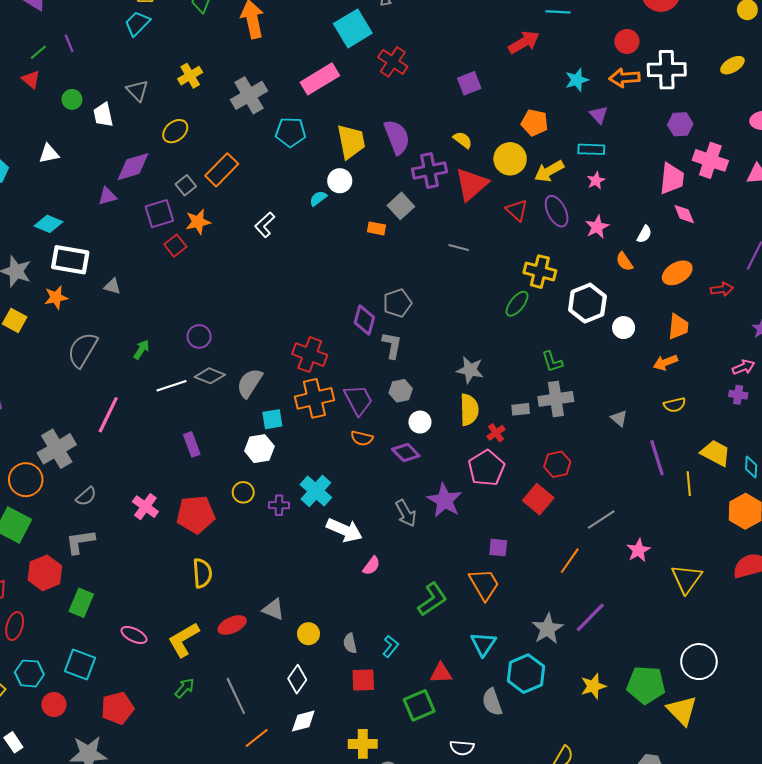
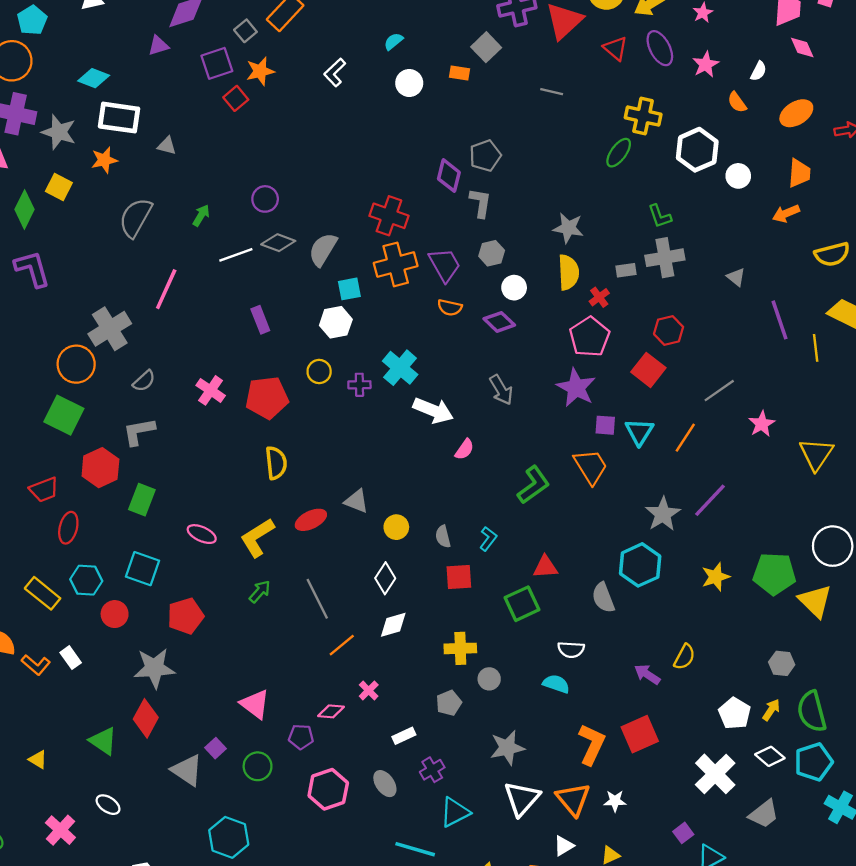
white circle: (340, 181) -> (409, 83), moved
yellow semicircle: (675, 405) -> (832, 254), moved, size x1.4
purple star: (445, 500) -> (576, 388), moved
cyan triangle: (483, 644) -> (639, 432), moved

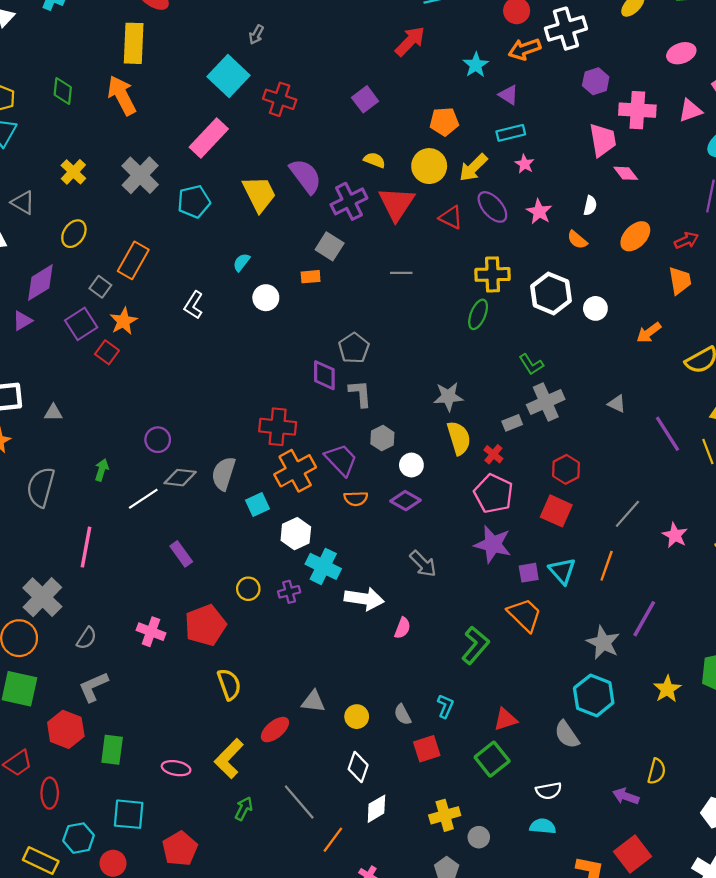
orange trapezoid: (799, 173) -> (680, 281), moved
white hexagon: (336, 322) -> (296, 534), moved

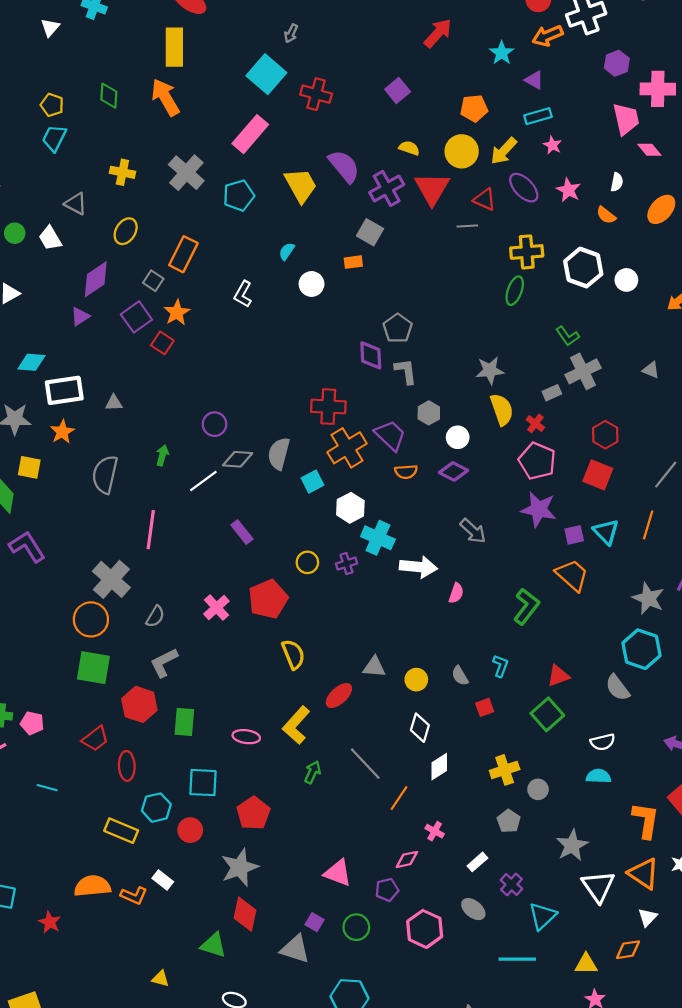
yellow cross: (73, 172) -> (122, 172), turned -30
gray line: (401, 273) -> (467, 226), moved
pink cross: (151, 632) -> (216, 608), turned 30
red square: (427, 749) -> (485, 707), size x0.7

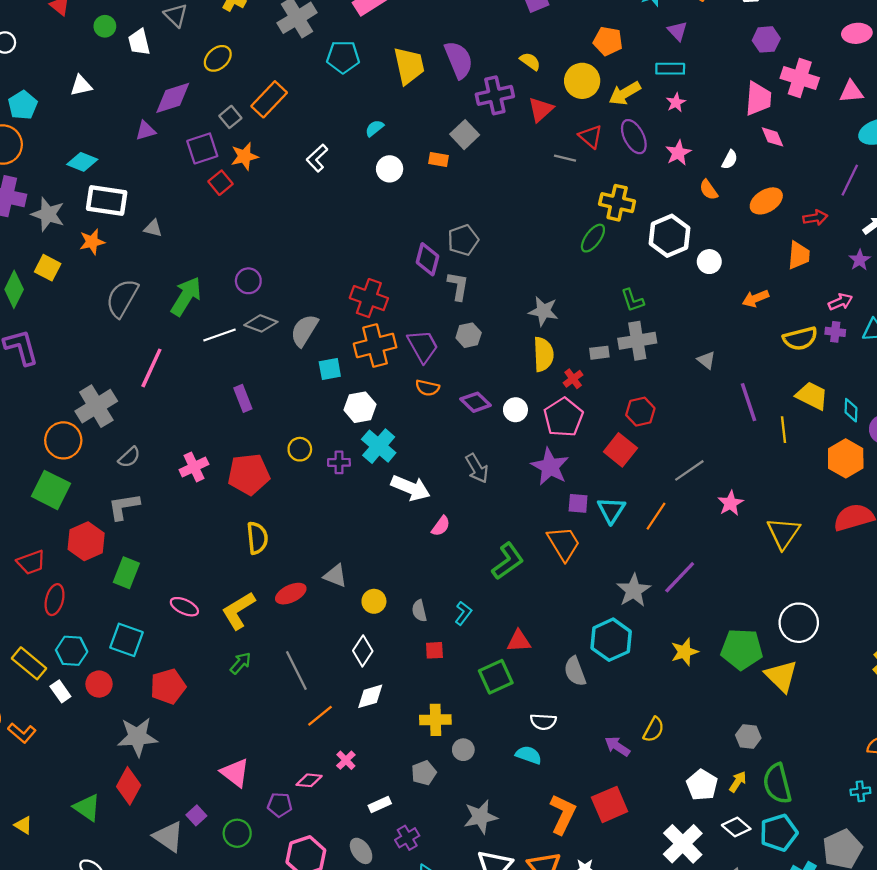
red triangle: (432, 189) -> (541, 109), size x0.7
white circle: (458, 437) -> (515, 410), moved
green arrow: (162, 455) -> (186, 296), size x1.8
white rectangle: (163, 880) -> (60, 691), moved

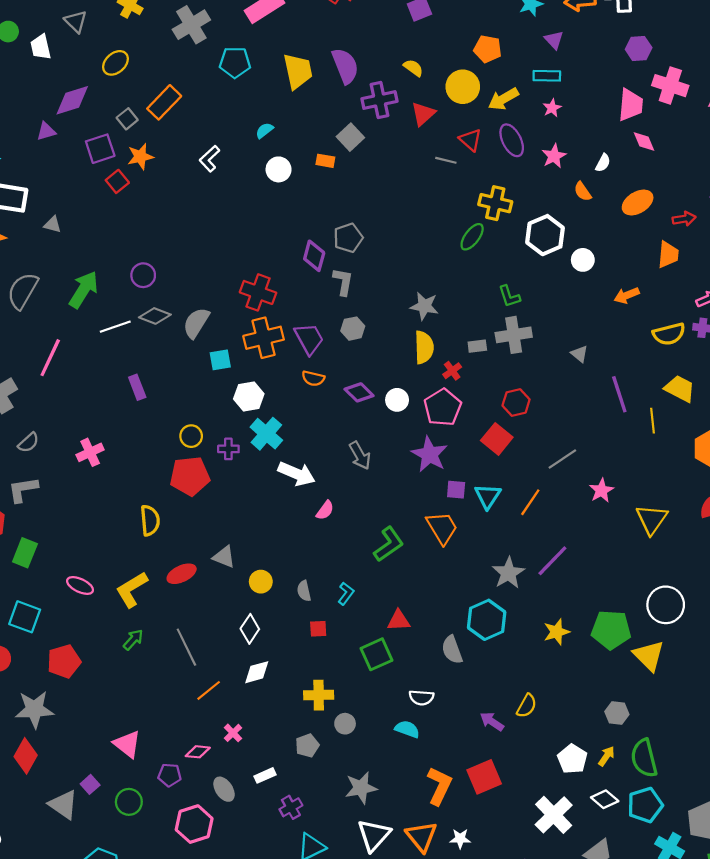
red pentagon: (249, 474) -> (190, 476), moved
gray ellipse: (361, 851) -> (224, 789), moved

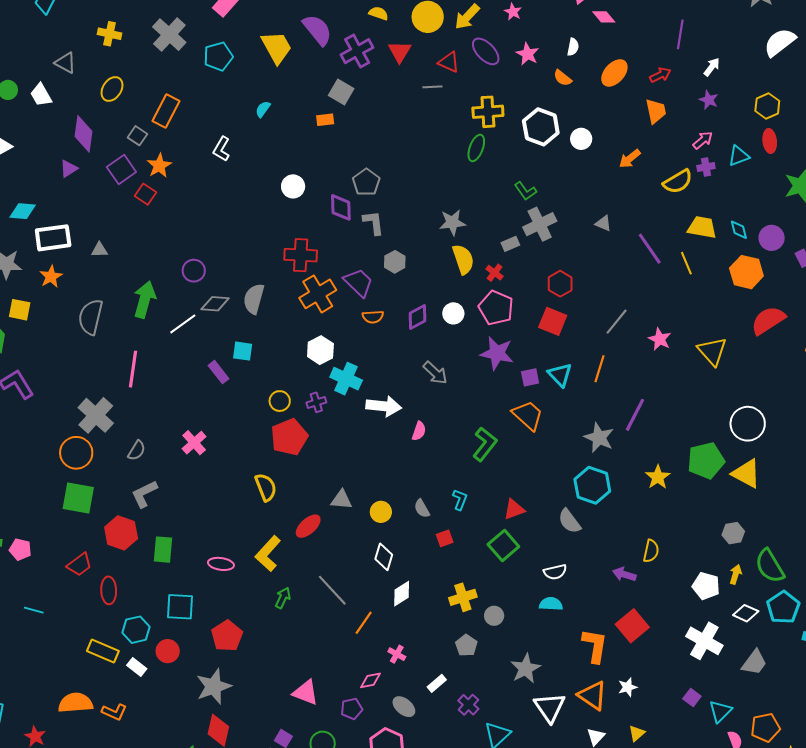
purple diamond: (72, 100) -> (84, 134), turned -48
white circle: (279, 169) -> (293, 186), moved
cyan square: (220, 360) -> (243, 351), moved, turned 35
purple diamond: (359, 392) -> (417, 317), turned -56

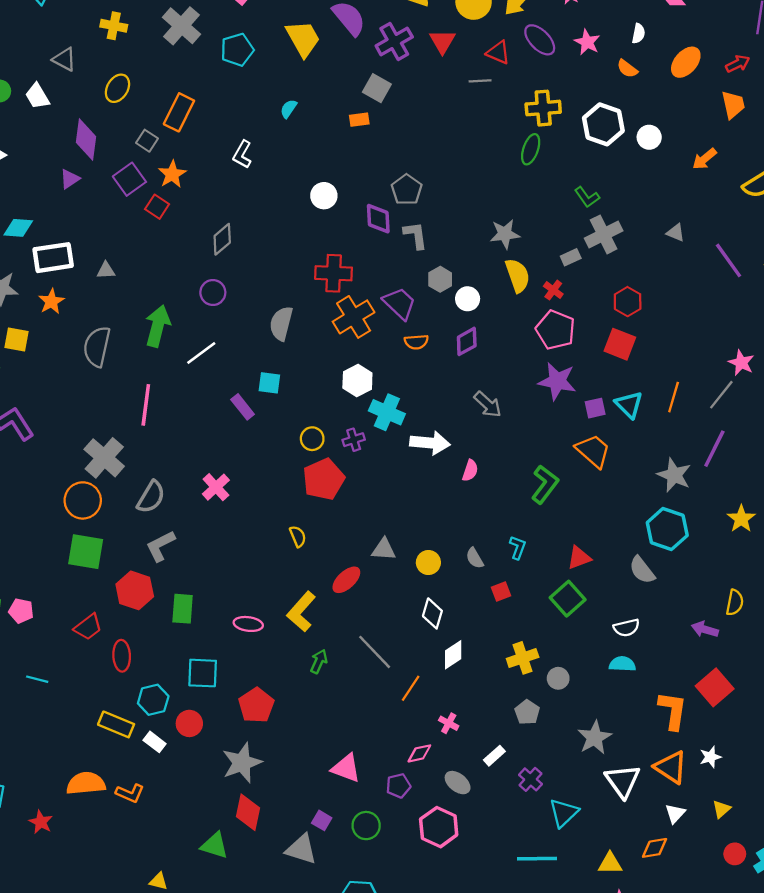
gray diamond: (215, 304) -> (222, 239), moved, turned -44
white circle: (453, 313) -> (468, 299), moved
gray line: (617, 322) -> (721, 395), moved
gray semicircle: (137, 450) -> (151, 497), size x1.4
yellow semicircle: (266, 487) -> (298, 536), size x0.7

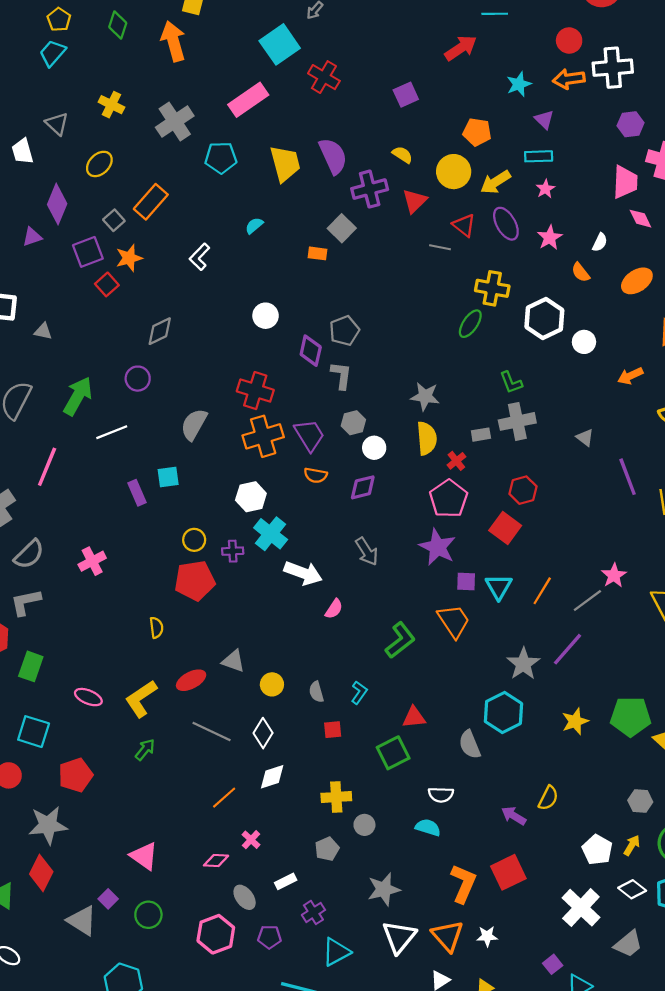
cyan square: (269, 383) -> (168, 477), turned -30
gray line: (375, 652) -> (212, 732), moved, turned -36
purple pentagon: (398, 786) -> (269, 937), moved

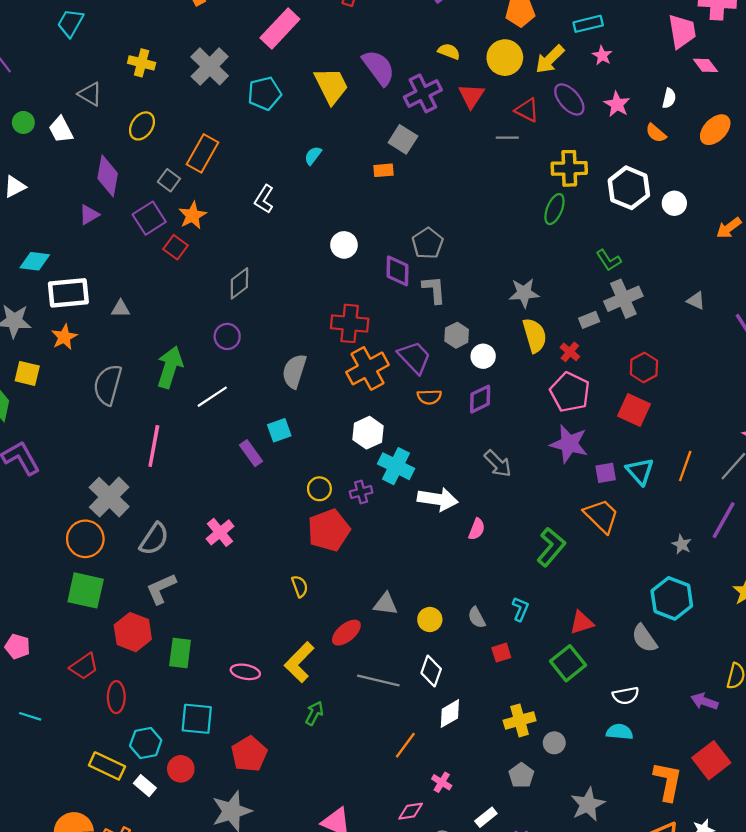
gray star: (523, 664) -> (682, 544), size x0.6

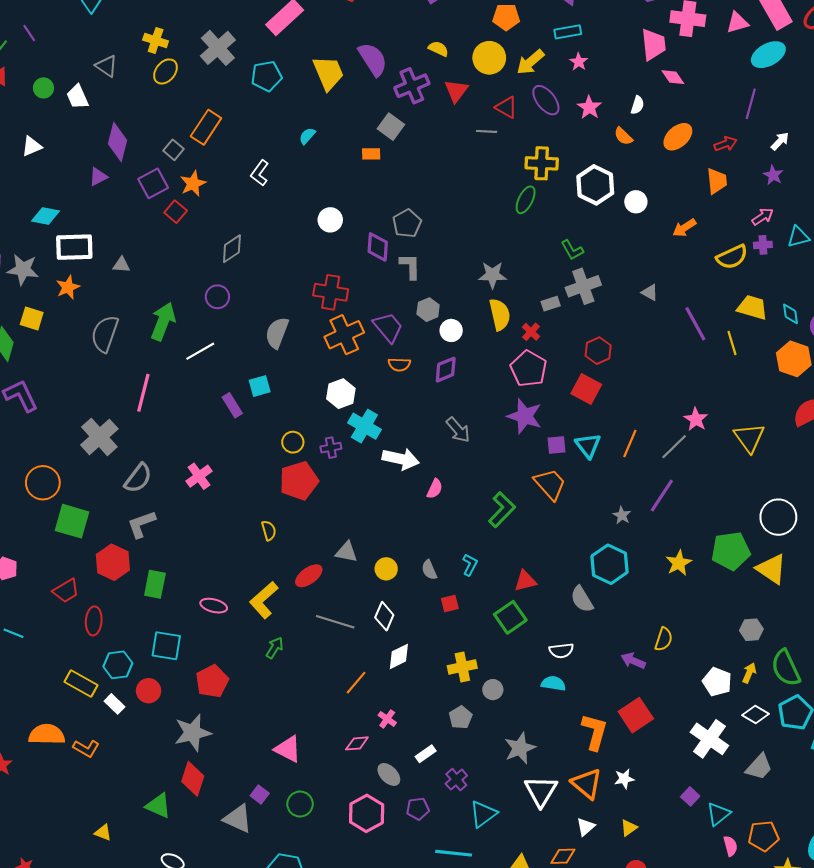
yellow ellipse: (142, 126) -> (166, 71), moved
orange circle: (85, 539) -> (43, 483), moved

